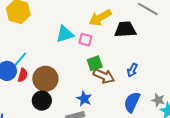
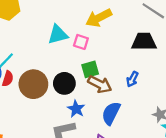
black trapezoid: (125, 29) -> (144, 42), moved
black circle: (42, 101) -> (64, 83), moved
blue semicircle: (132, 102) -> (111, 113), moved

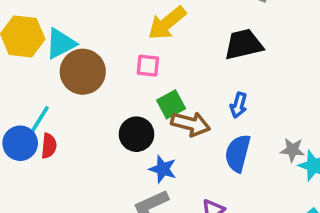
cyan triangle: (58, 35) -> (61, 44), moved
brown circle: (33, 84) -> (83, 72), moved
blue semicircle: (111, 113) -> (238, 153), moved

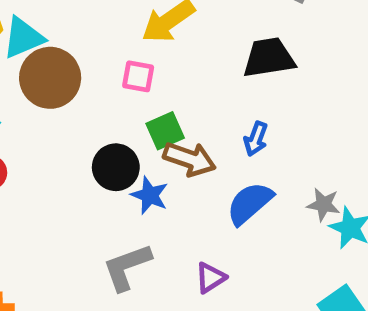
blue semicircle: (238, 153) -> (250, 203), turned 30
blue star: (163, 169) -> (150, 195), moved

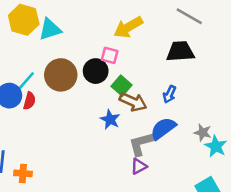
brown circle: (50, 78) -> (61, 75), moved
green square: (165, 131) -> (121, 86), turned -30
black circle: (116, 167) -> (96, 71), moved
gray L-shape: (127, 267) -> (142, 143), moved

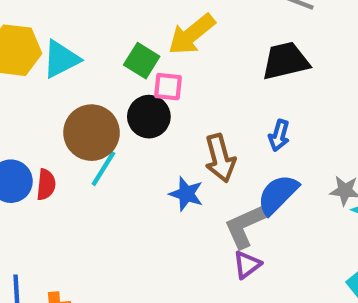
cyan line: (26, 81) -> (103, 169), moved
green square: (121, 86) -> (142, 61), moved
brown arrow: (133, 102) -> (220, 158), turned 60

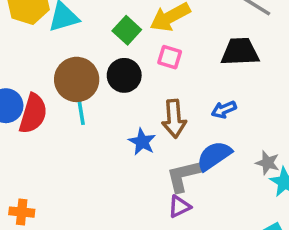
pink square: (168, 87) -> (170, 57), moved
blue arrow: (279, 135) -> (224, 110), turned 40
cyan line: (103, 169) -> (81, 110), turned -52
red semicircle: (46, 185) -> (33, 114), size x1.6

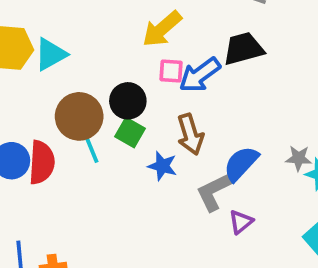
green square: (127, 30) -> (130, 133), moved
blue arrow: (224, 110) -> (200, 75), moved, size x1.6
purple triangle: (179, 207) -> (241, 222), moved

